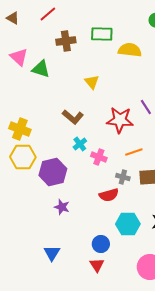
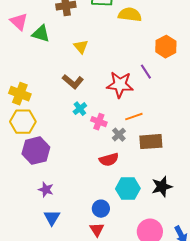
yellow triangle: (92, 82) -> (81, 47), moved
purple hexagon: (53, 172) -> (36, 151), moved
gray cross: (123, 177) -> (119, 135), moved, turned 32
purple star: (62, 207) -> (46, 190), moved

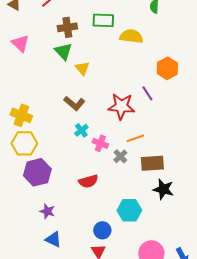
green triangle: (41, 34) -> (63, 51), moved, turned 30
red semicircle: (109, 160) -> (88, 181), moved
black star: (162, 187) -> (163, 189), moved, turned 30
blue triangle: (52, 218) -> (53, 239), turned -36

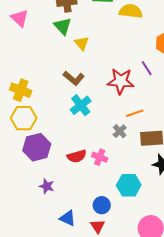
cyan cross: (81, 130) -> (81, 105), size x1.5
pink cross: (100, 143) -> (100, 157), moved
red semicircle: (88, 181) -> (77, 156), moved
blue triangle: (53, 239) -> (68, 218), moved

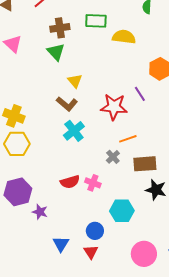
yellow triangle: (82, 43) -> (75, 81), moved
purple hexagon: (37, 147) -> (18, 192), moved
blue triangle: (68, 218) -> (61, 244), turned 36

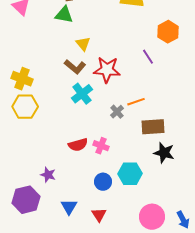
green triangle: (56, 52) -> (64, 15), turned -36
red star: (114, 107) -> (107, 70), moved
gray cross: (113, 157) -> (117, 112), moved
purple hexagon: (18, 192) -> (26, 200), moved
blue circle: (95, 231) -> (103, 182), moved

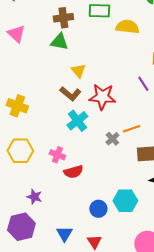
yellow hexagon: (25, 107) -> (20, 151), moved
pink cross: (101, 146) -> (57, 155), moved
purple star: (48, 175) -> (34, 197), moved

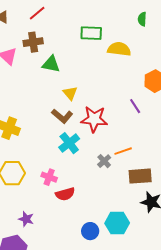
brown cross: (63, 18) -> (33, 42), moved

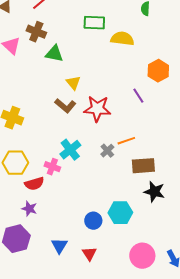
brown cross: (33, 42) -> (36, 32), turned 30
cyan cross: (69, 143) -> (70, 150), moved
red semicircle: (65, 194) -> (34, 184), moved

